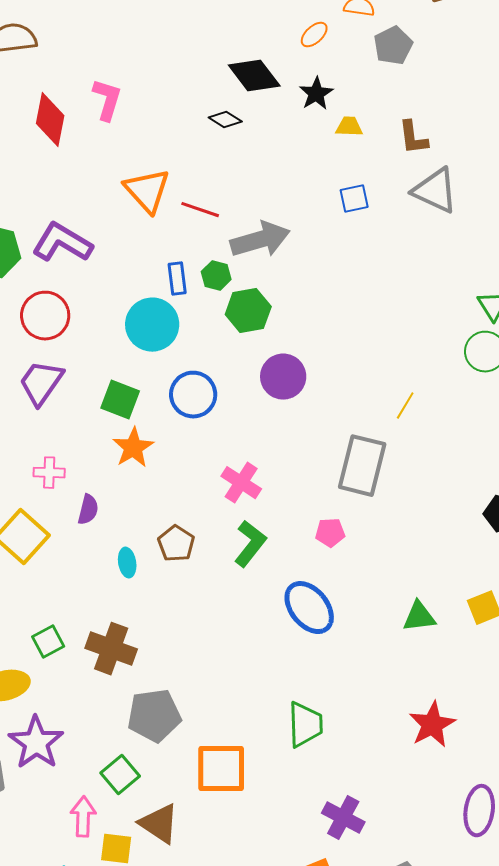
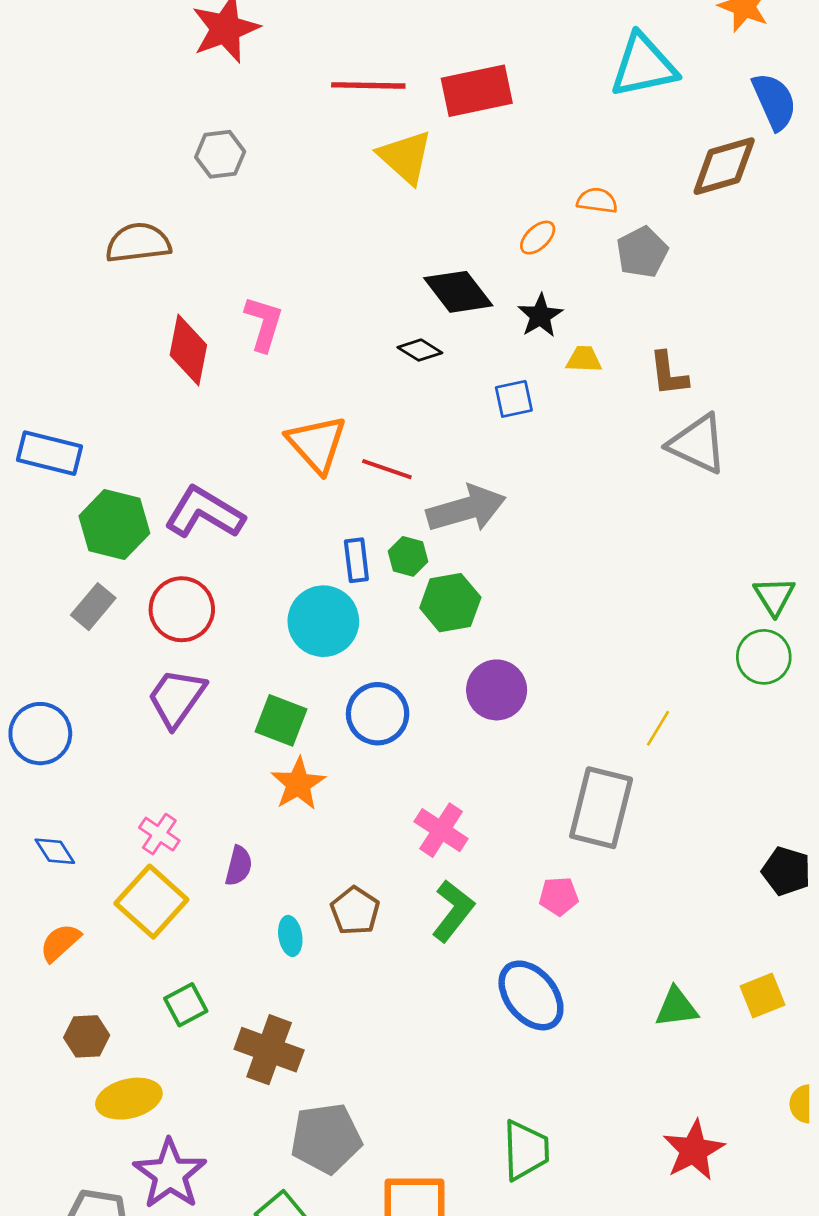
blue square: (354, 199) -> (514, 399), moved
pink cross: (49, 473) -> (159, 834), moved, turned 32
green square: (48, 642) -> (186, 1005), moved

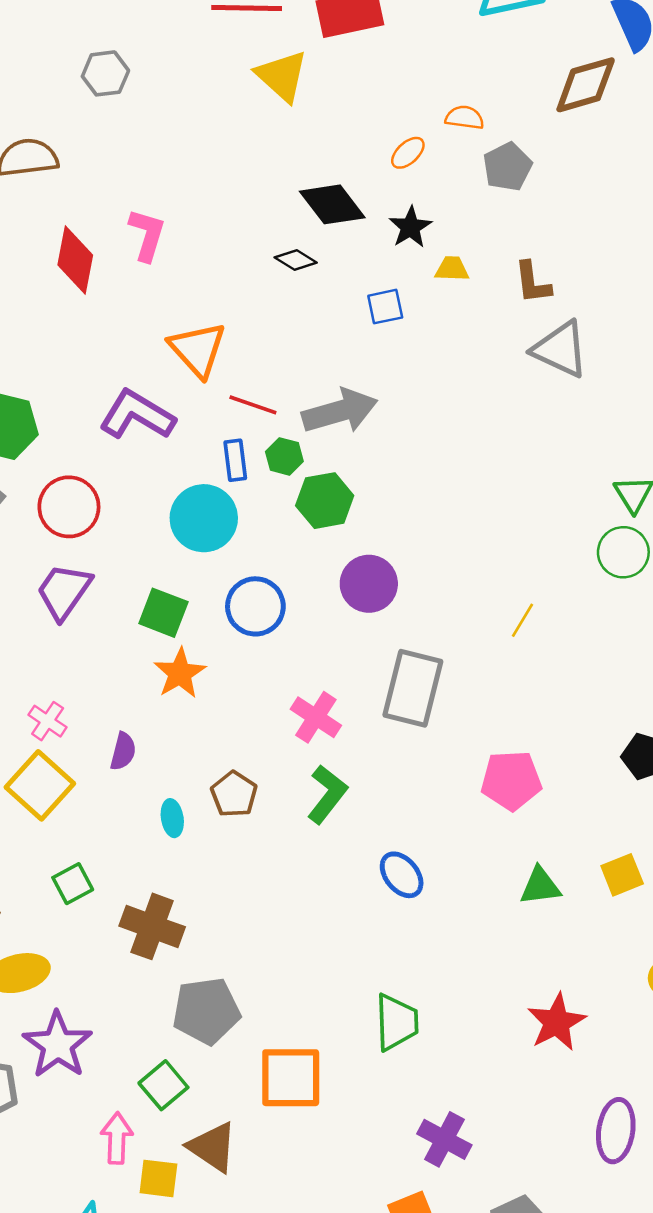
red line: (387, 469) -> (253, 405), moved
purple L-shape: (204, 513) -> (137, 415), moved
gray rectangle: (601, 808) -> (413, 688), moved
pink pentagon: (559, 896) -> (511, 780), moved, size x1.6
blue ellipse: (531, 995) -> (402, 875), size x0.7

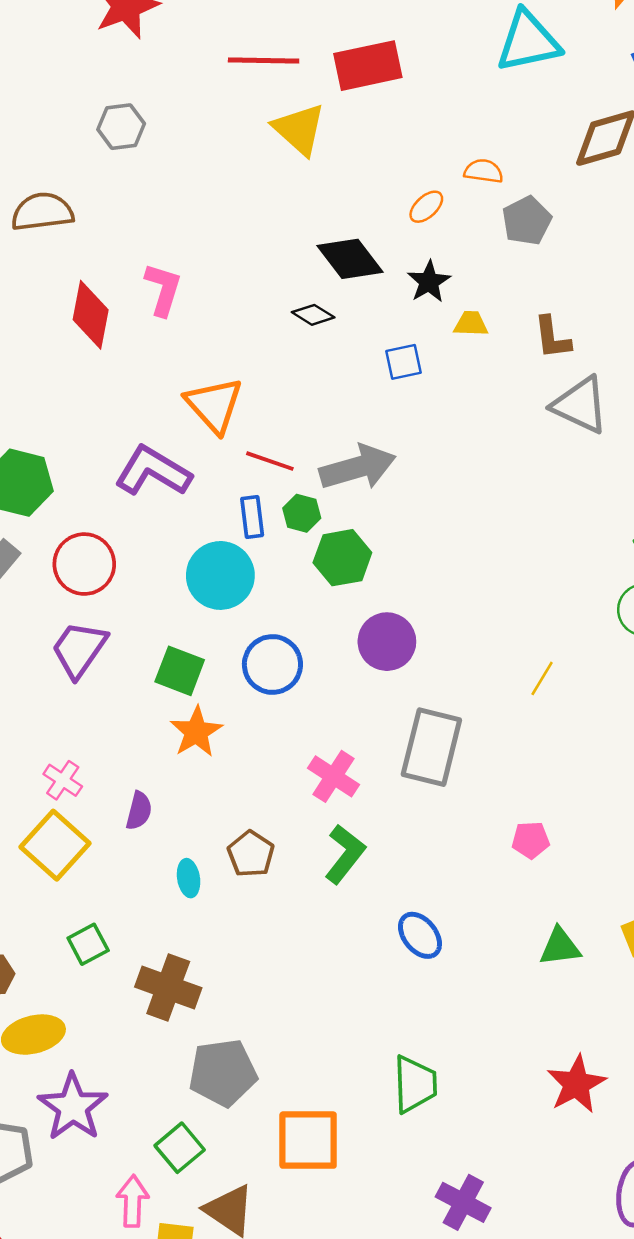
pink pentagon: (511, 780) -> (531, 840), size x0.6

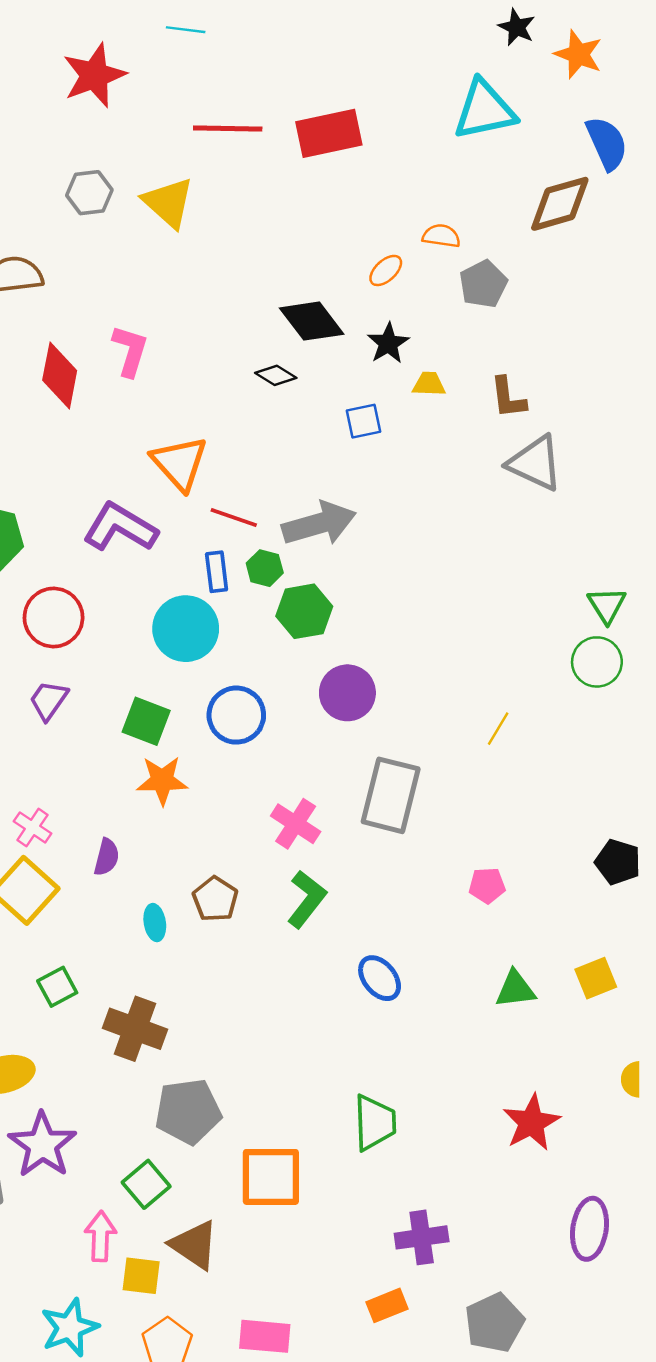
yellow triangle: (299, 129) -> (168, 203), moved
purple trapezoid: (79, 649) -> (49, 700), size x0.7
orange star: (196, 732) -> (162, 781), turned 30
purple cross: (463, 1202) -> (422, 1237), turned -36

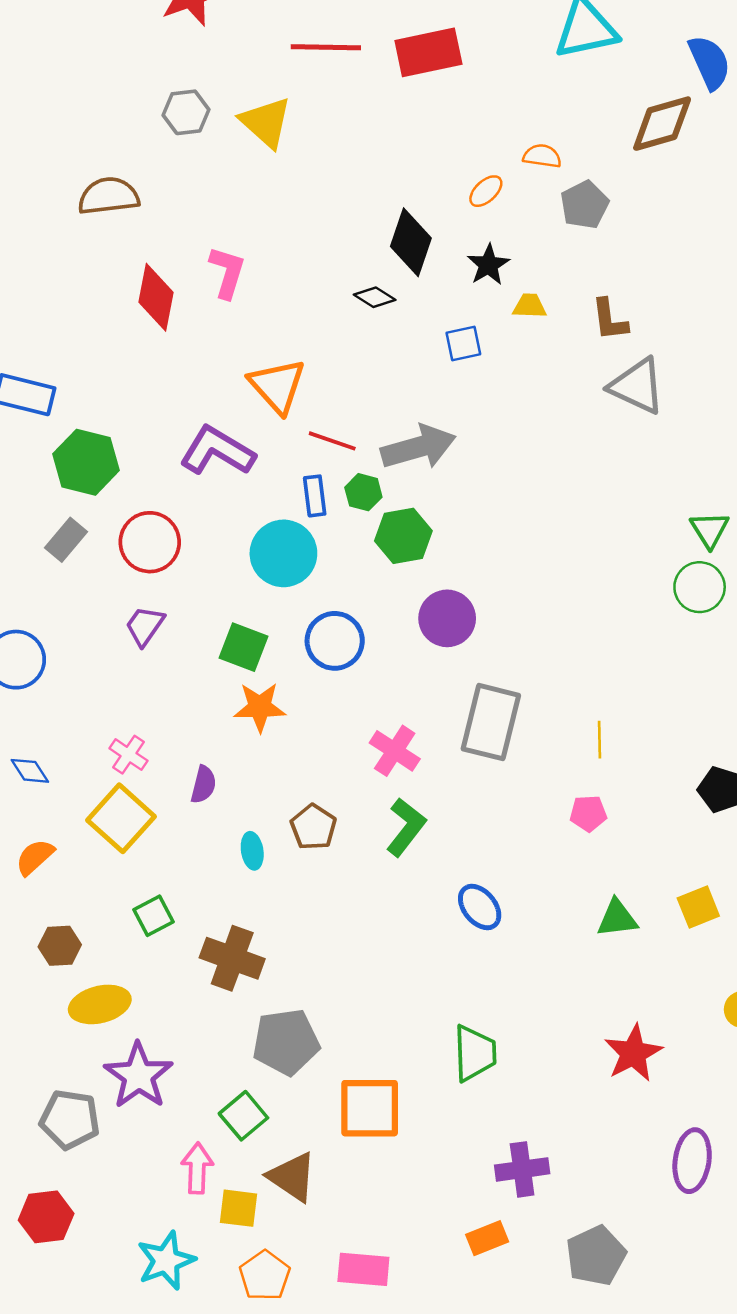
black diamond: (312, 321) -> (411, 242), turned 56
yellow line: (498, 729) -> (600, 740), moved, turned -32

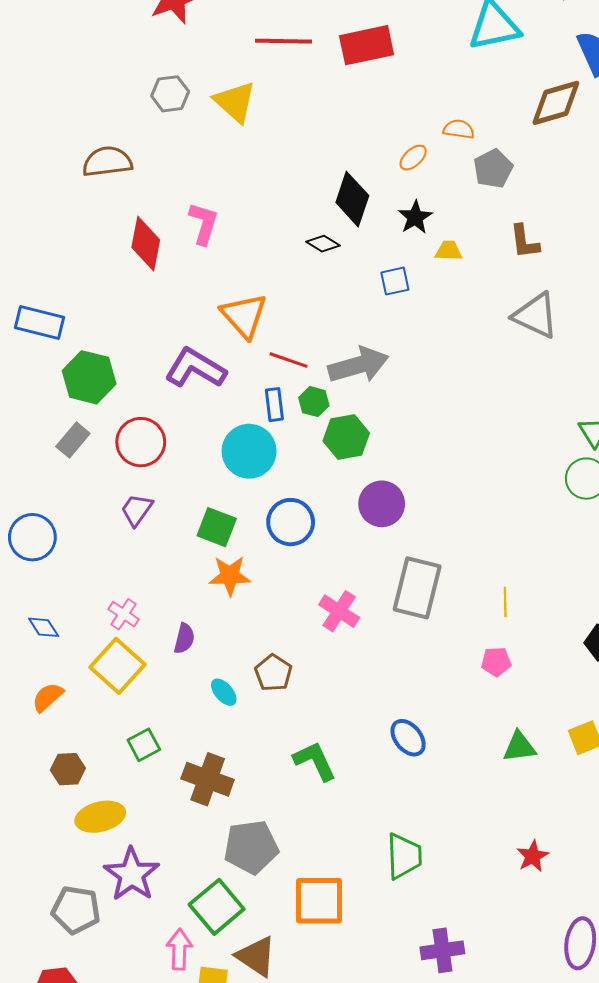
brown L-shape: (610, 320) -> (524, 242), moved
green L-shape: (406, 827) -> (315, 761), moved, turned -63
cyan ellipse: (252, 851) -> (224, 692), turned -32
red star: (633, 1053) -> (533, 856), size x0.7
green square: (243, 1116) -> (217, 907), size x1.4

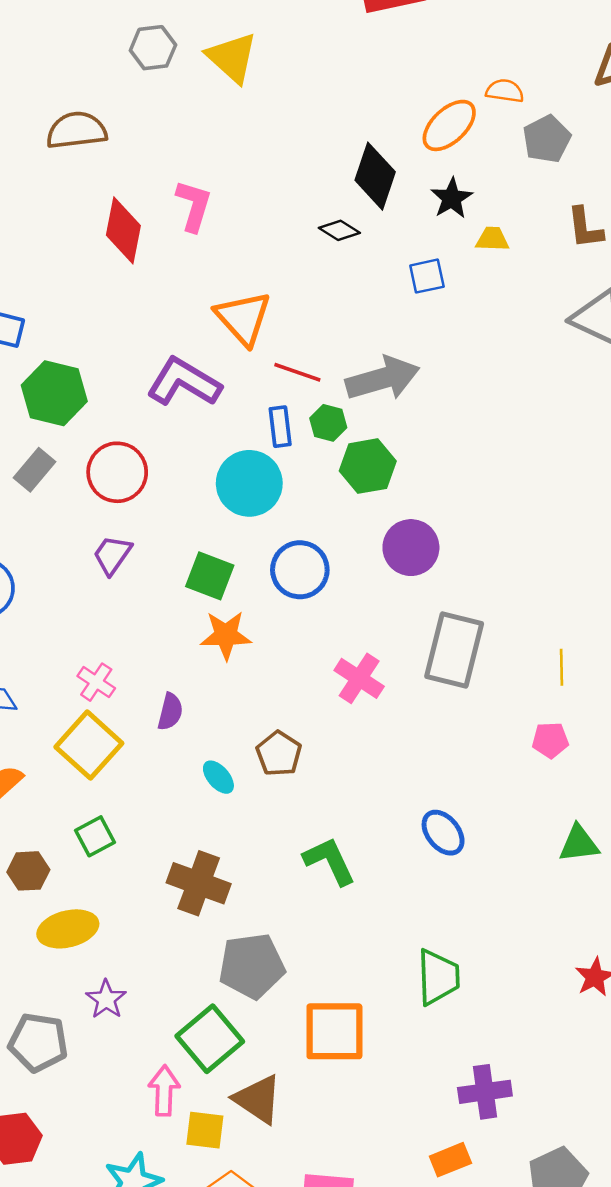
orange ellipse: (413, 158) -> (449, 125), size x1.6
green square: (144, 745) -> (95, 836), moved
purple star: (132, 874) -> (106, 999), size x0.6

